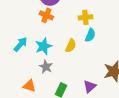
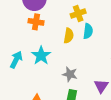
yellow semicircle: (71, 46) -> (69, 36), moved
gray star: (46, 67) -> (70, 74), moved

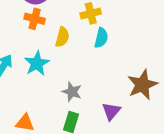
yellow semicircle: (69, 36) -> (62, 37), moved

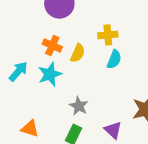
orange cross: (35, 19) -> (52, 45), moved
purple triangle: (111, 111) -> (113, 130), turned -36

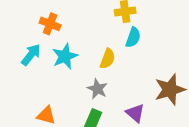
orange cross: (52, 45) -> (50, 24), moved
yellow semicircle: (78, 53) -> (108, 59), moved

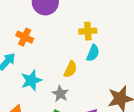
cyan star: (65, 56) -> (31, 80), moved

